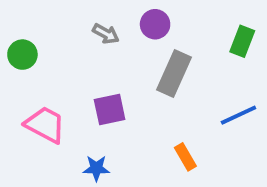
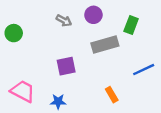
green rectangle: (242, 41) -> (131, 25), moved
gray rectangle: (174, 73) -> (105, 44), turned 50
pink trapezoid: (45, 125) -> (23, 91), moved

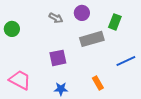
blue star: (58, 101) -> (61, 89), moved

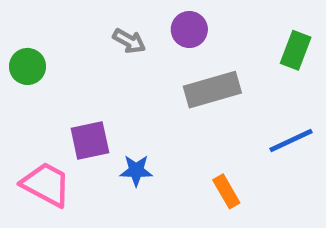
green rectangle: (115, 22) -> (296, 50), moved
purple square: (58, 58) -> (90, 140), moved
blue star: (61, 89) -> (136, 170), moved

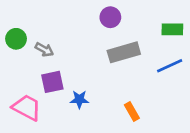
gray arrow: (129, 41) -> (44, 50), moved
green rectangle: (296, 50) -> (172, 29), turned 70
blue line: (291, 140) -> (170, 66), moved

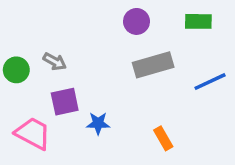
green rectangle: (172, 29) -> (198, 21), moved
green circle: (16, 39) -> (16, 70), moved

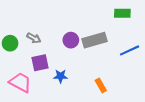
purple circle: (137, 21) -> (71, 40), moved

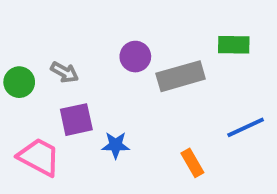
green rectangle: (122, 13) -> (234, 45), moved
purple circle: (71, 40) -> (135, 57), moved
blue line: (130, 50) -> (246, 127), moved

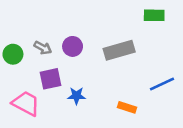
green rectangle: (234, 45) -> (154, 15), moved
purple circle: (135, 57) -> (73, 46), moved
orange rectangle: (192, 163) -> (127, 107), turned -42

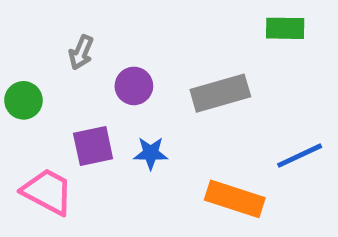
gray arrow: (43, 48) -> (81, 52), moved, turned 84
blue star: (76, 96) -> (151, 153), moved
orange rectangle: (127, 107) -> (235, 199), size x1.6

